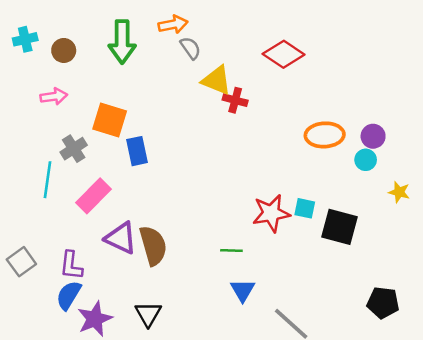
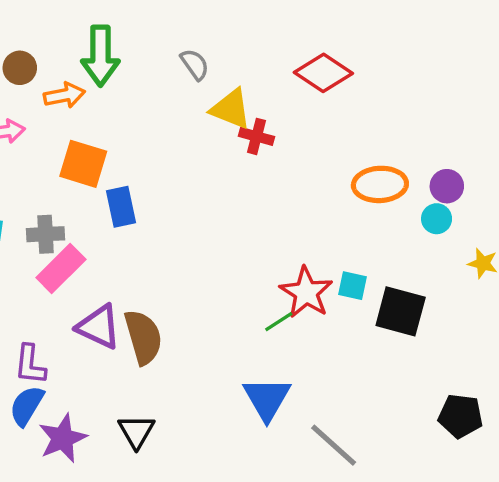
orange arrow: (173, 24) -> (64, 95), moved
gray cross: (74, 149) -> (46, 234), moved, turned 30
red star: (271, 213) -> (306, 292), turned -30
green line: (231, 251) -> (279, 322), moved, turned -35
blue triangle: (243, 290) -> (267, 399), size x1.4

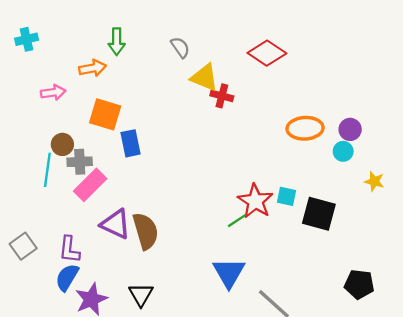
green arrow: (100, 56) -> (117, 42), size x0.7
brown circle: (20, 68) -> (62, 144), moved

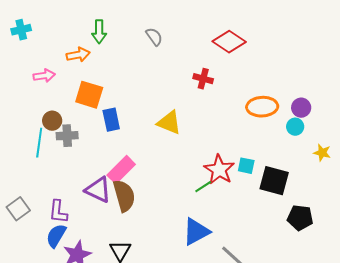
yellow triangle: (205, 77) -> (169, 123), moved
red cross: (222, 96) -> (203, 79), moved
pink rectangle: (90, 185) -> (121, 170), moved
blue triangle: (229, 273) -> (196, 232), turned 32
black pentagon: (359, 284) -> (300, 218), moved

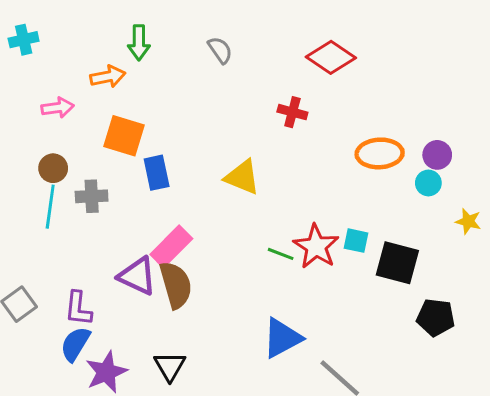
brown circle: (52, 121) -> (53, 168), moved
green line: (203, 187) -> (281, 254), moved, turned 54

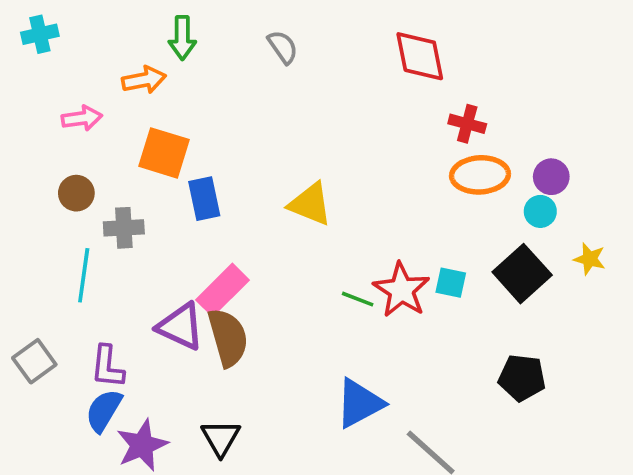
red diamond: (331, 57) -> (420, 56), turned 45
red cross: (292, 112) -> (467, 124), moved
cyan line: (50, 207) -> (84, 275), moved
black square: (397, 263) -> (522, 274), moved, turned 33
black pentagon: (436, 317) -> (522, 378), moved

